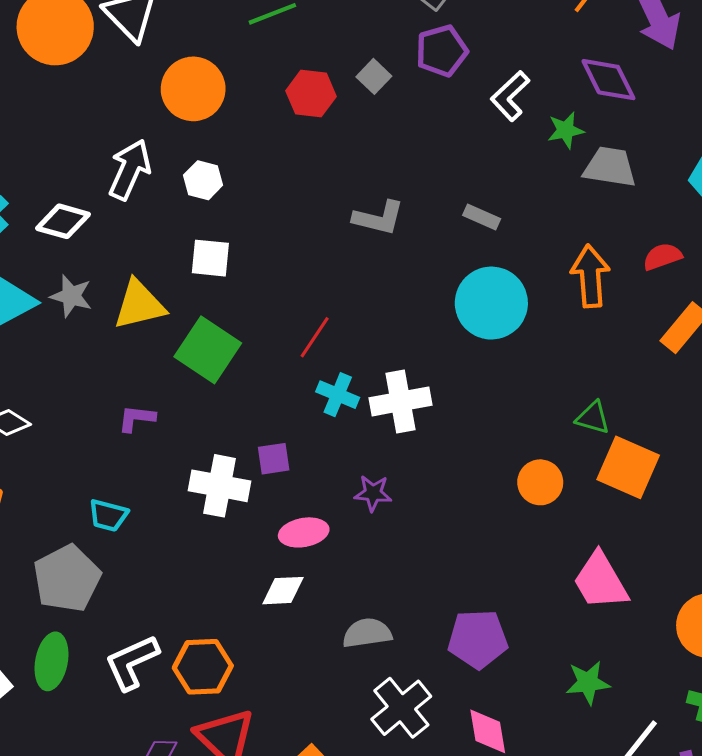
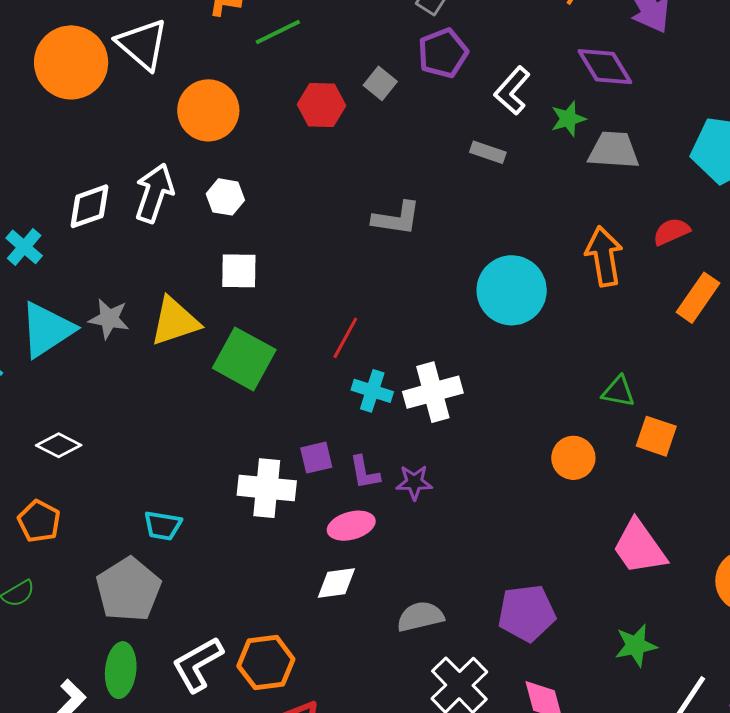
gray rectangle: (482, 217) -> (488, 152), moved
white diamond: (63, 221) -> (90, 206), moved, turned -30
purple L-shape: (137, 418) -> (365, 473), moved, turned -102
orange square: (628, 467) -> (656, 436), size x0.7

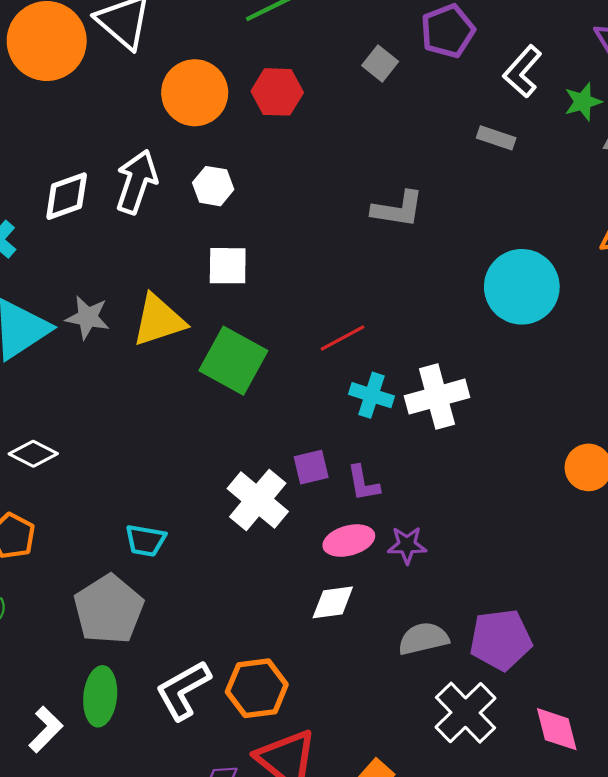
red hexagon: (322, 105) -> (277, 92), moved
red line: (345, 338) -> (342, 338), turned 33
purple star: (414, 482) -> (407, 545), moved
white cross: (267, 488) -> (258, 500), turned 34
purple pentagon: (527, 613) -> (501, 640), moved

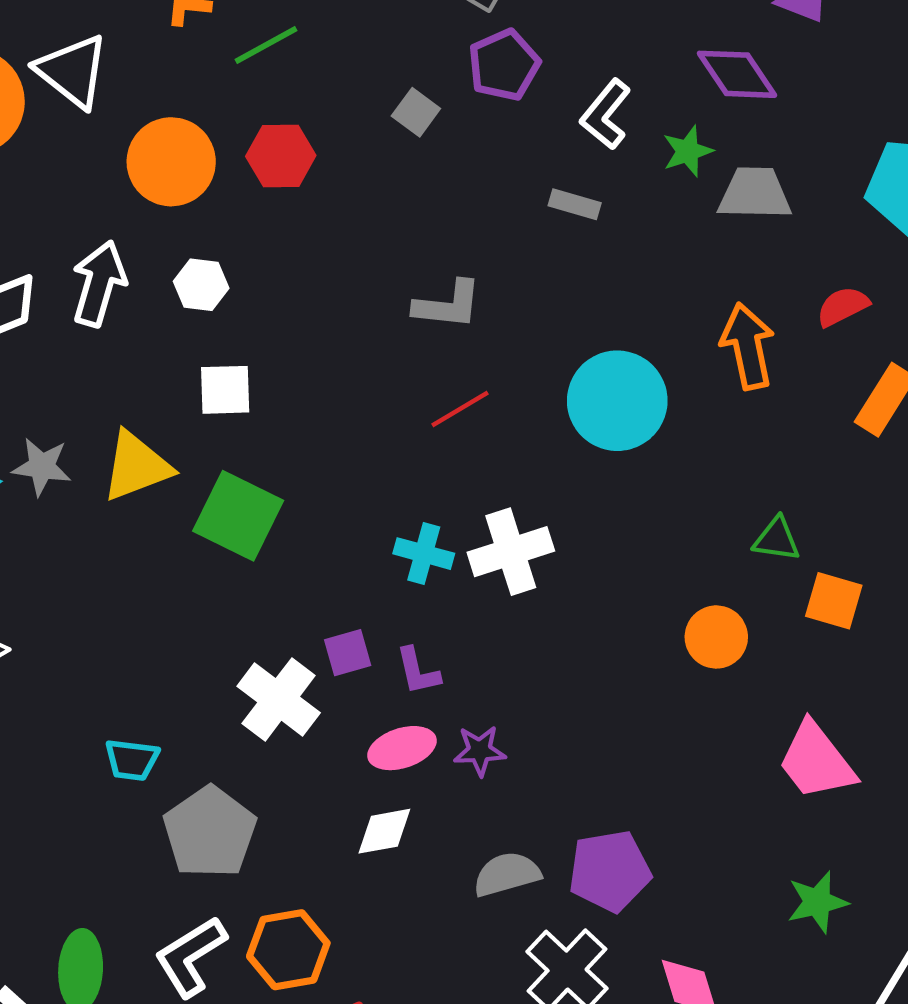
red line: (342, 338) -> (460, 409), moved
gray pentagon: (109, 609) -> (210, 832), moved

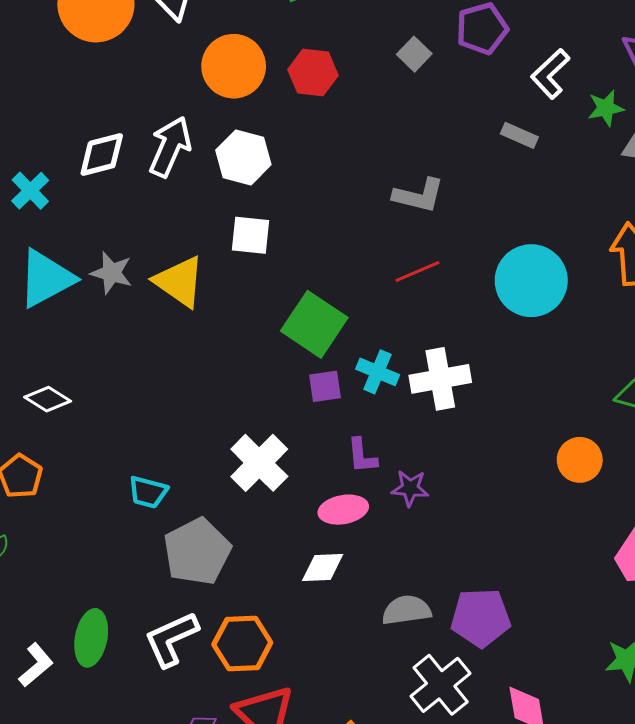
white hexagon: (201, 285) -> (243, 157), size x1.4
yellow triangle: (136, 466) -> (179, 282), turned 48
green square: (238, 516) -> (314, 324), moved
purple square: (348, 653) -> (325, 386), moved
purple star: (480, 751) -> (410, 488), moved

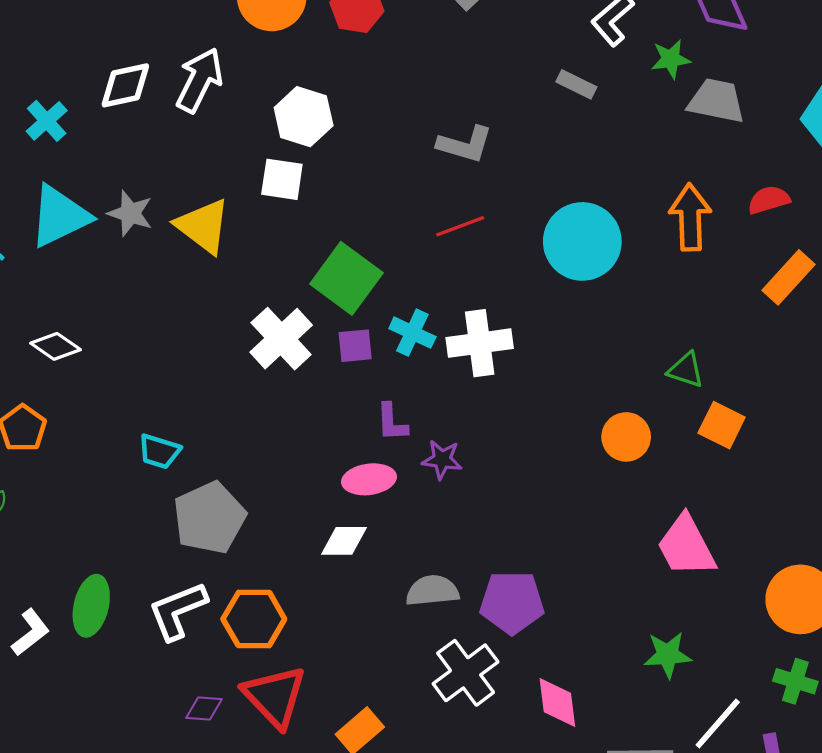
white hexagon: (243, 157) -> (304, 117), moved
white cross: (259, 463) -> (281, 339), moved

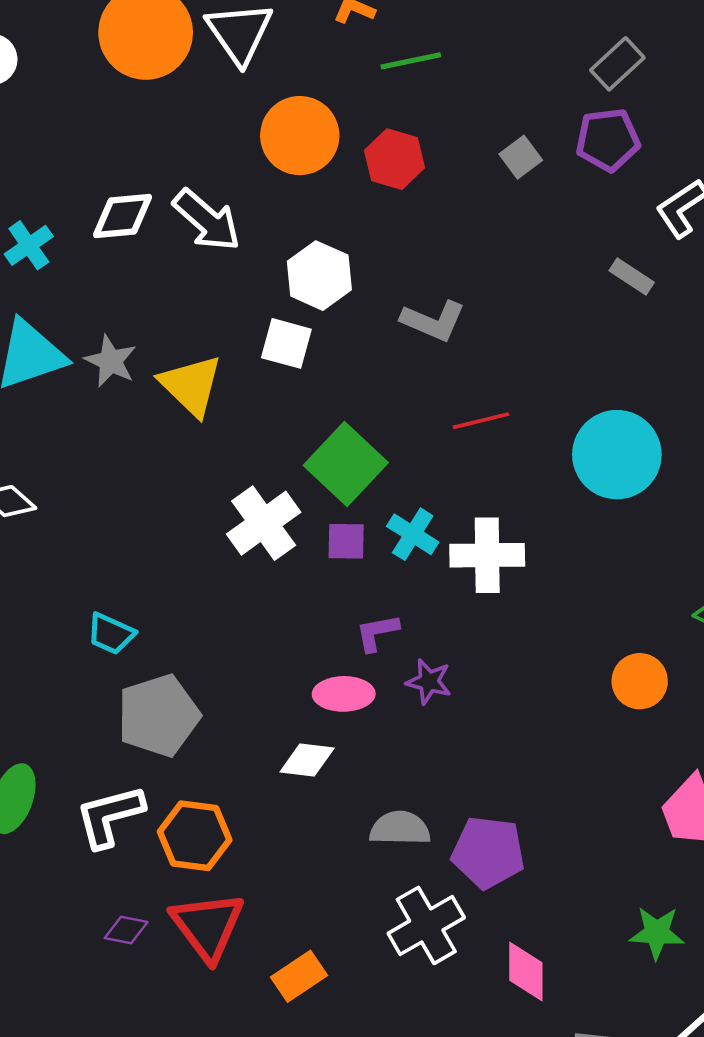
white arrow: (199, 80) -> (207, 220), turned 98
gray L-shape: (465, 144) -> (433, 321), moved
purple L-shape: (392, 422) -> (377, 633), turned 75

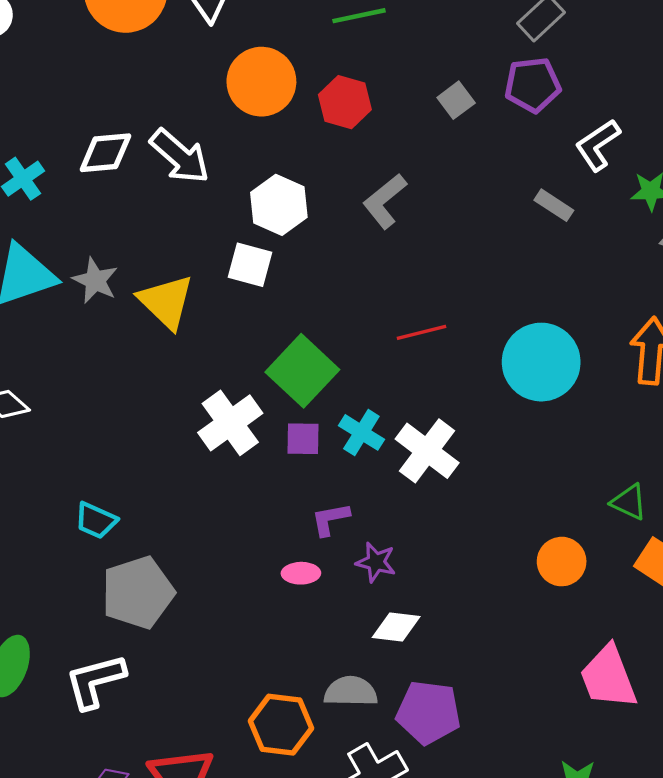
gray L-shape: (433, 321) -> (385, 201), moved, turned 118
white cross: (487, 555) -> (427, 451), turned 38
pink ellipse: (344, 694) -> (301, 573), size x0.7
white diamond: (307, 760) -> (396, 627), moved
orange hexagon: (195, 836) -> (281, 725), moved

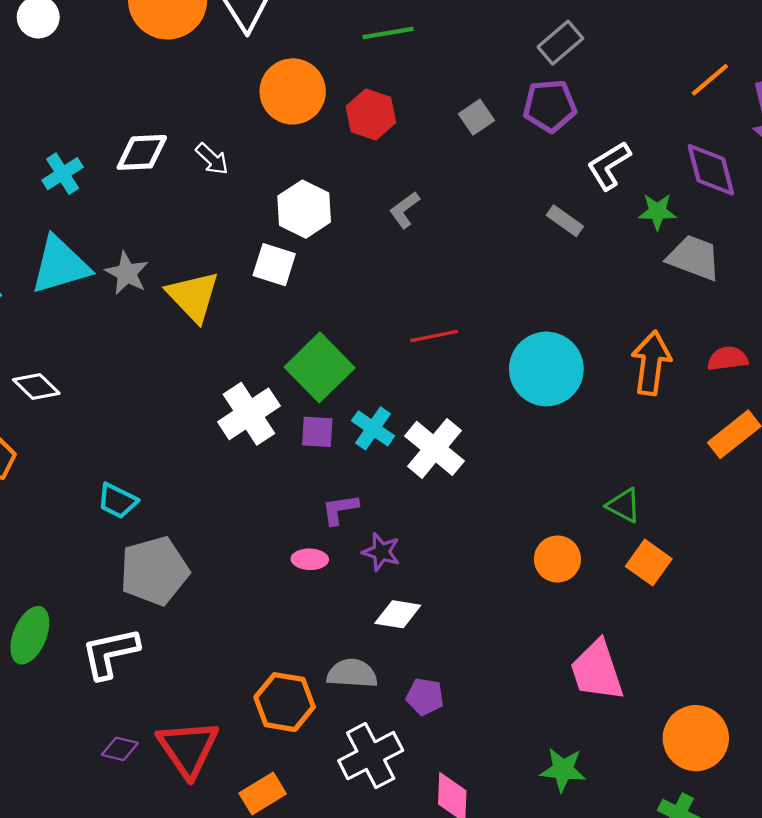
white arrow: (180, 156) -> (212, 159), size x0.6
gray L-shape: (385, 201) -> (405, 210), size x0.7
purple pentagon: (428, 712) -> (425, 697), size x0.6

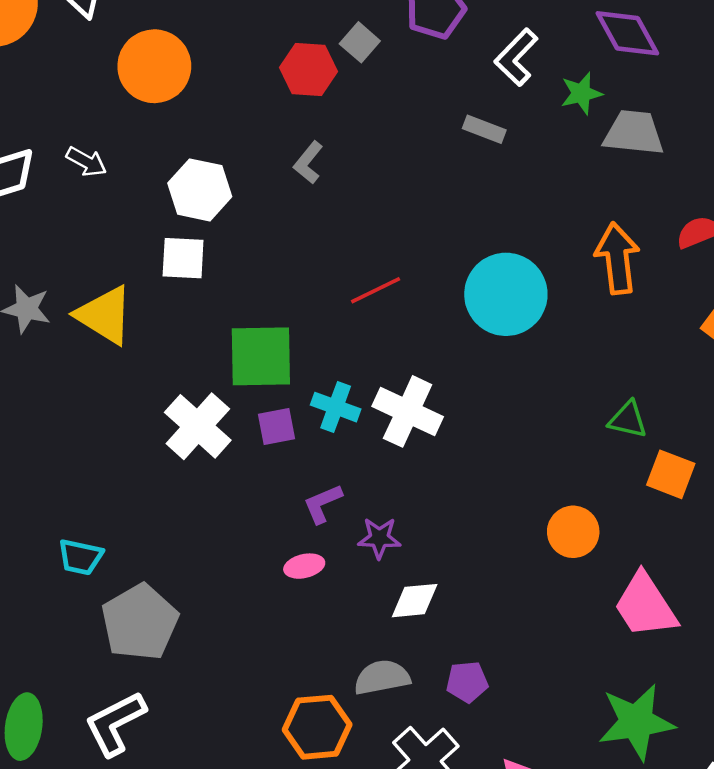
red hexagon: (371, 114) -> (308, 69), moved
green square: (320, 367) -> (261, 356), turned -32
orange circle: (557, 559) -> (573, 532), moved
green star: (563, 770) -> (636, 722), size x1.5

